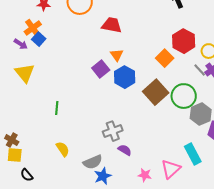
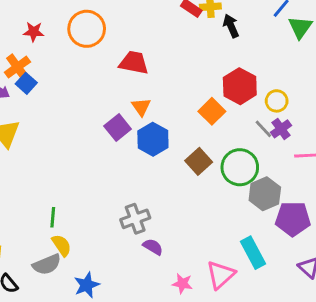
brown square: (156, 92) -> (199, 161), size x0.7
green line: (57, 108) -> (53, 217), moved
gray semicircle: (93, 162) -> (47, 264), moved
blue star: (103, 176) -> (87, 285), moved

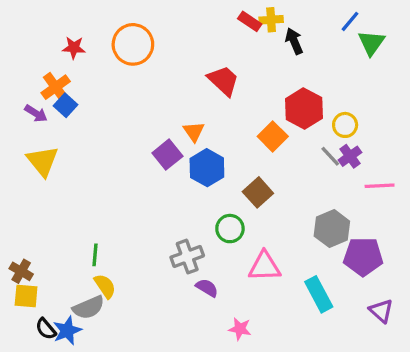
red trapezoid: (134, 63) -> (223, 81), moved, turned 32
green circle: (240, 167) -> (230, 229), moved, size x0.7
pink triangle: (221, 275) -> (264, 266), moved, turned 40
blue star: (87, 285) -> (67, 331), moved

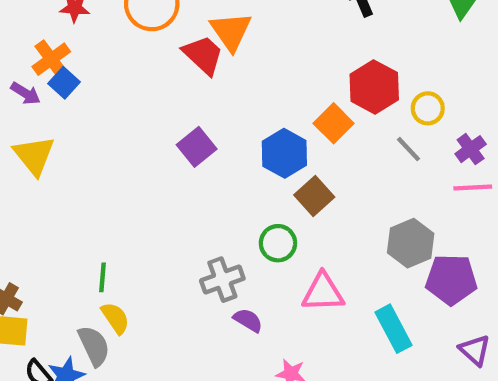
red trapezoid: (223, 81) -> (203, 55), moved
orange triangle: (194, 132) -> (231, 31), moved, size x1.5
purple cross: (350, 156) -> (471, 149), moved
blue hexagon: (207, 168) -> (284, 153), moved
gray semicircle: (89, 308) -> (94, 346), turned -92

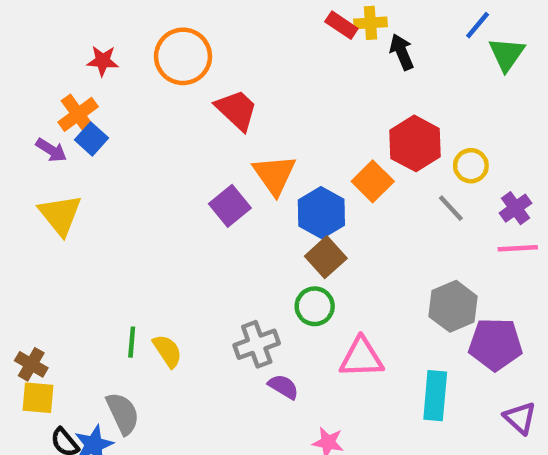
orange triangle: (231, 31) -> (274, 175), moved
brown square: (314, 196) -> (326, 257), moved
yellow semicircle: (115, 318) -> (167, 351), moved
cyan rectangle: (394, 329) -> (435, 396), turned 33

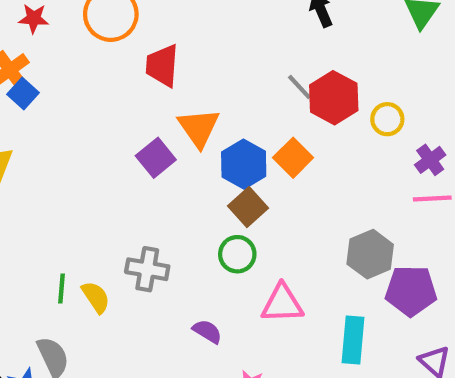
red trapezoid: (237, 110) -> (162, 66), turned -129
orange square: (373, 181) -> (293, 158), moved
gray line: (451, 208) -> (299, 87), moved
gray cross: (257, 344) -> (147, 269), moved, turned 30

